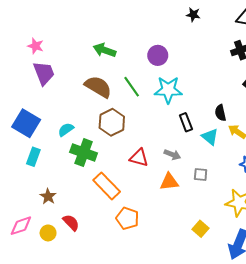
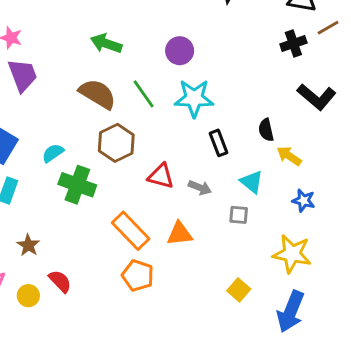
cyan triangle: (210, 137) -> (252, 182), moved
red triangle: (139, 158) -> (161, 176), moved
orange triangle: (169, 182) -> (180, 234), moved
orange rectangle: (107, 186) -> (131, 231), moved

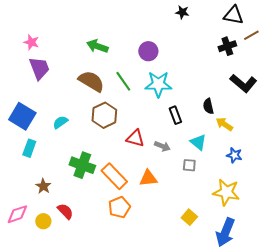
green cross: (77, 185) -> (82, 165), moved
orange pentagon: (138, 275) -> (119, 207), turned 30

